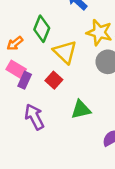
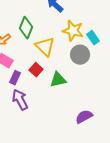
purple rectangle: (25, 80) -> (15, 78), moved
green triangle: (81, 110) -> (58, 80), moved

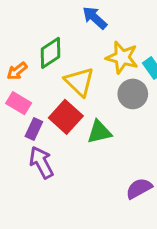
green diamond: (26, 28) -> (51, 53), turned 35
red square: (36, 70) -> (66, 117), size x1.5

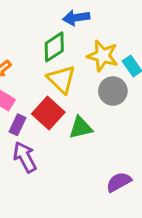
blue arrow: (95, 18) -> (76, 18), turned -50
green diamond: (51, 53) -> (54, 47), moved

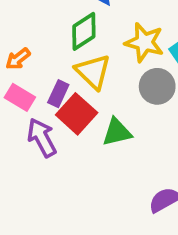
purple rectangle: (18, 125) -> (58, 94), moved
purple arrow: (25, 157) -> (42, 138), moved

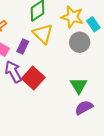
red square: (77, 114) -> (33, 78), moved
green triangle: (117, 132) -> (79, 85), moved, turned -48

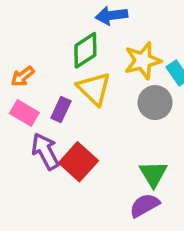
yellow star: (72, 17) -> (143, 61), turned -30
purple semicircle: (84, 108) -> (145, 205), moved

